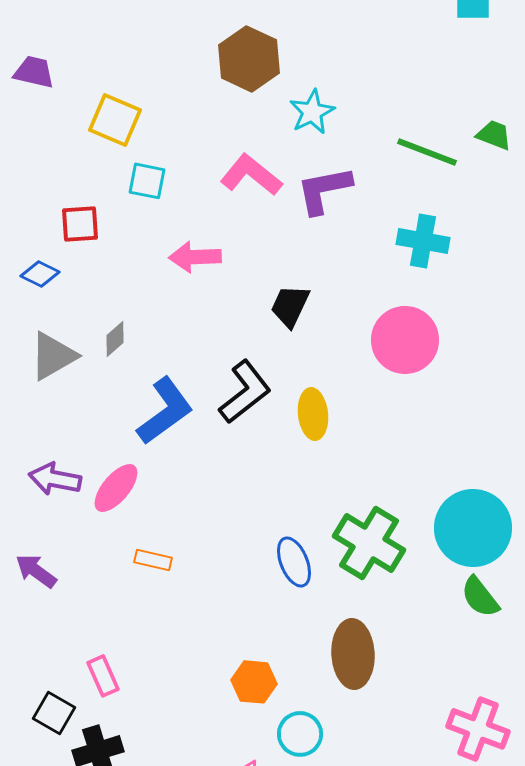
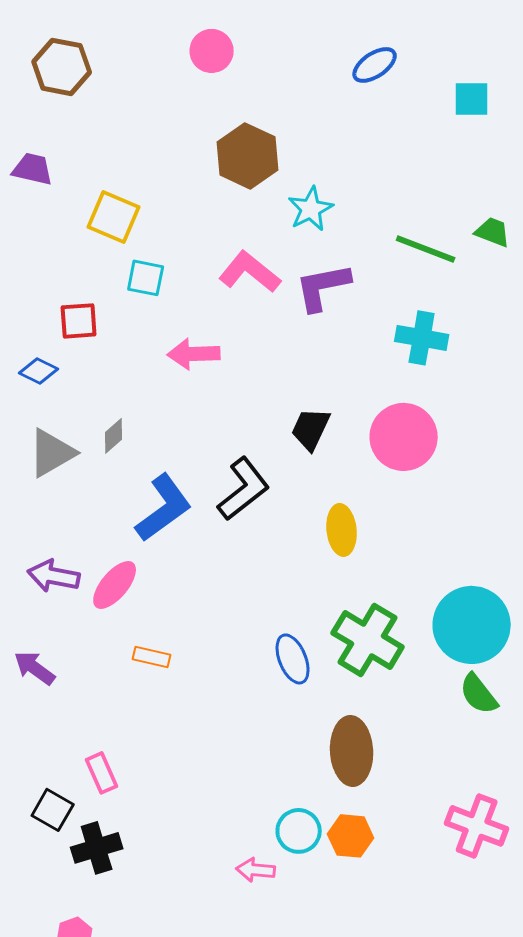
black trapezoid: (290, 306) -> (311, 429), moved
yellow ellipse: (313, 414) -> (342, 530), moved
orange hexagon: (254, 682) -> (351, 836), moved

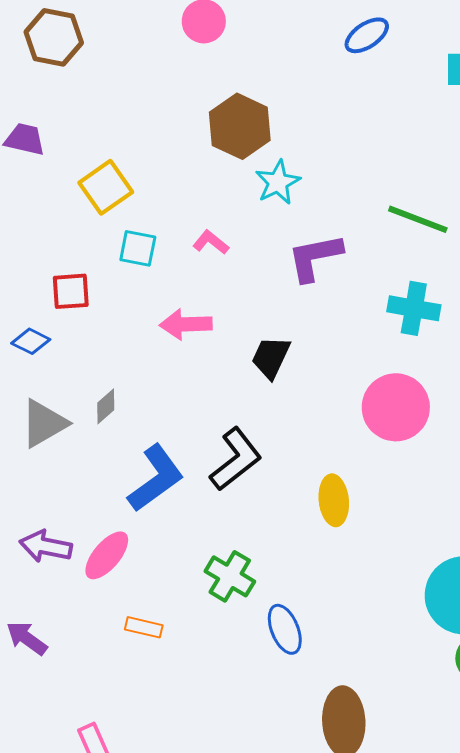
cyan star: (311, 209) -> (278, 182), moved
yellow square: (114, 217) -> (106, 187), turned 32
pink L-shape: (250, 272) -> (211, 242), moved, size x0.6
black trapezoid: (311, 429) -> (271, 357), moved
green cross: (368, 640) -> (230, 576), moved, size x0.7

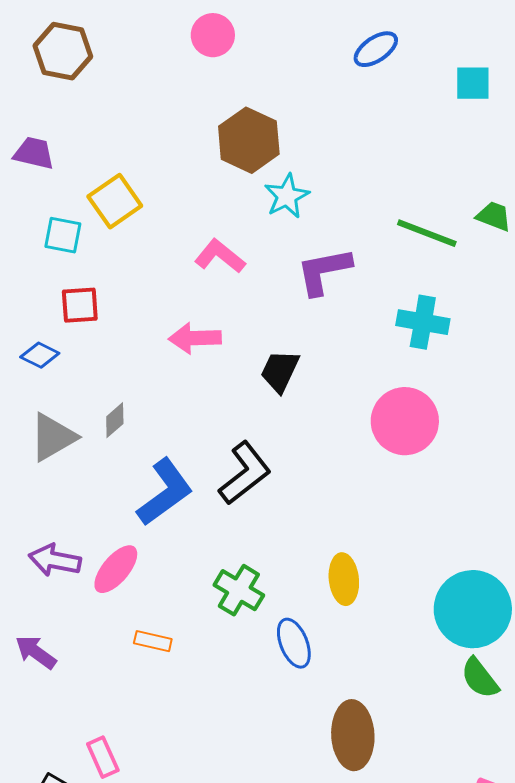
pink L-shape: (211, 242) -> (220, 256), size x1.4
cyan square: (138, 248) -> (63, 235), moved
yellow ellipse: (334, 500) -> (344, 579), moved

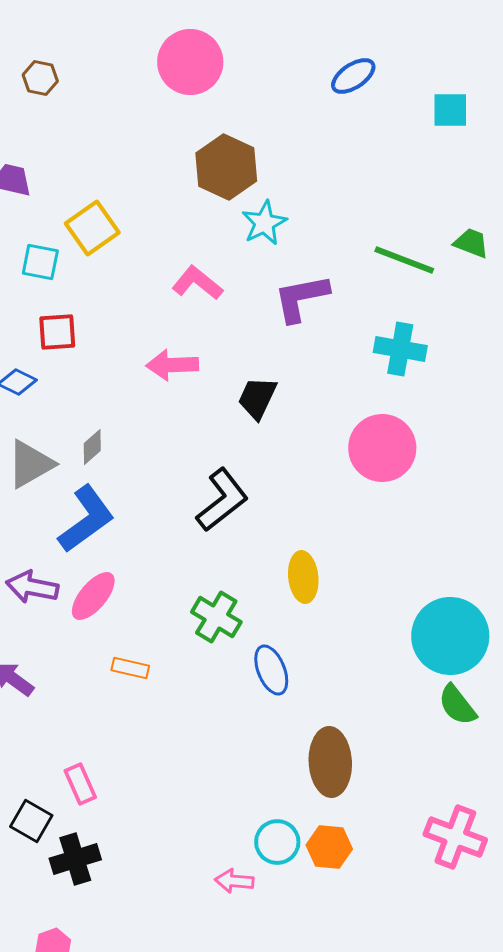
pink circle: (213, 35) -> (190, 62), size x1.5
brown hexagon: (63, 51) -> (40, 78), size x0.6
blue L-shape: (165, 492) -> (86, 519), moved
yellow ellipse: (344, 579) -> (303, 577), moved

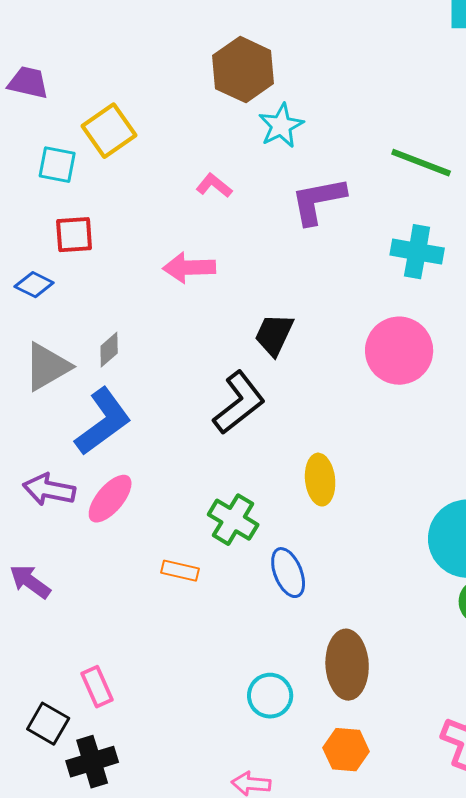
pink L-shape: (197, 283) -> (214, 186), size x0.7
black trapezoid: (257, 398) -> (274, 335), moved
orange rectangle: (130, 668) -> (180, 571), moved
cyan circle: (277, 842) -> (270, 696), moved

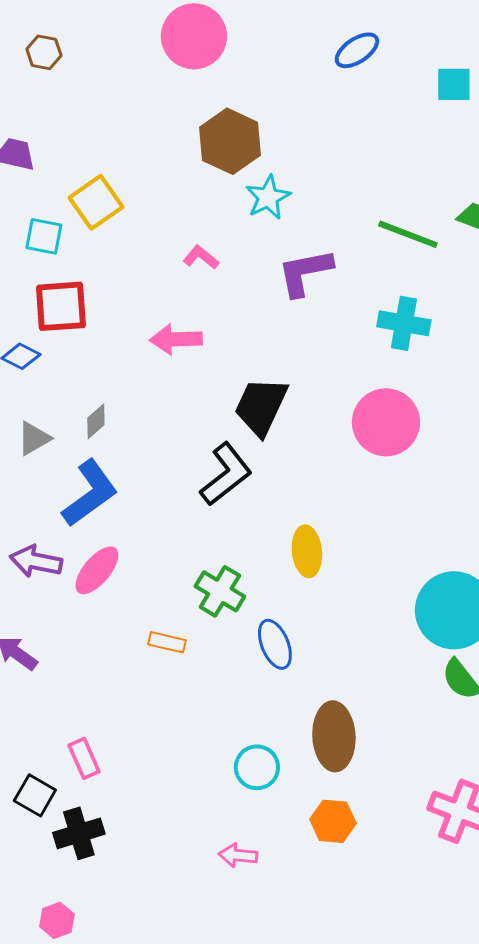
red square: (74, 235) -> (61, 306), size x1.4
black trapezoid: (274, 335) -> (261, 406), size x1.4
gray triangle: (47, 367) -> (34, 438), size x0.7

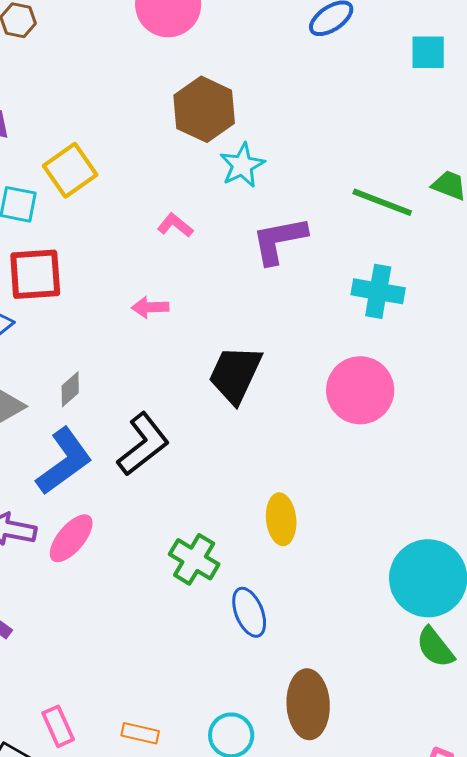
pink arrow: (176, 339) -> (150, 307), size x0.7
black L-shape: (226, 474) -> (143, 444), moved
orange rectangle: (167, 642) -> (140, 733), moved

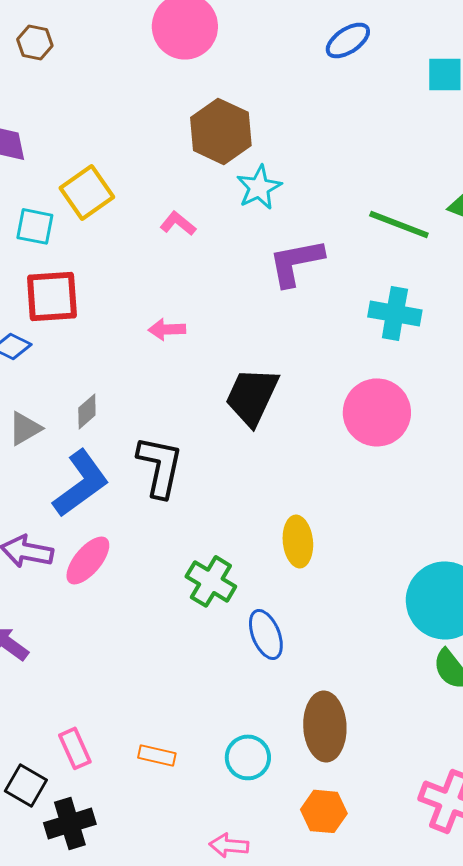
pink L-shape: (175, 225) -> (178, 223), moved
black L-shape: (143, 444) -> (160, 466), turned -40

